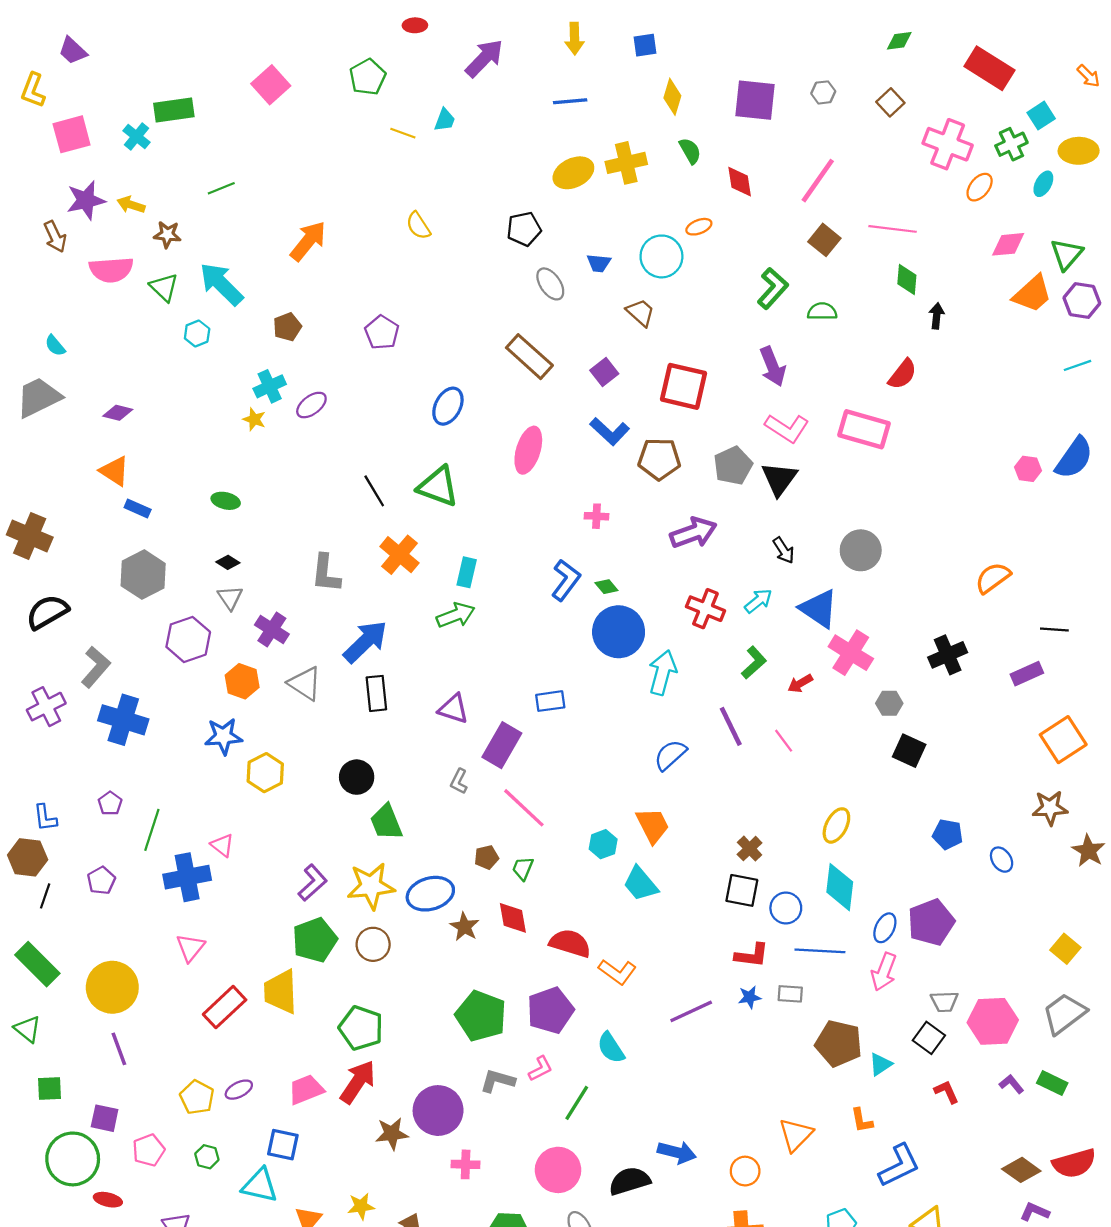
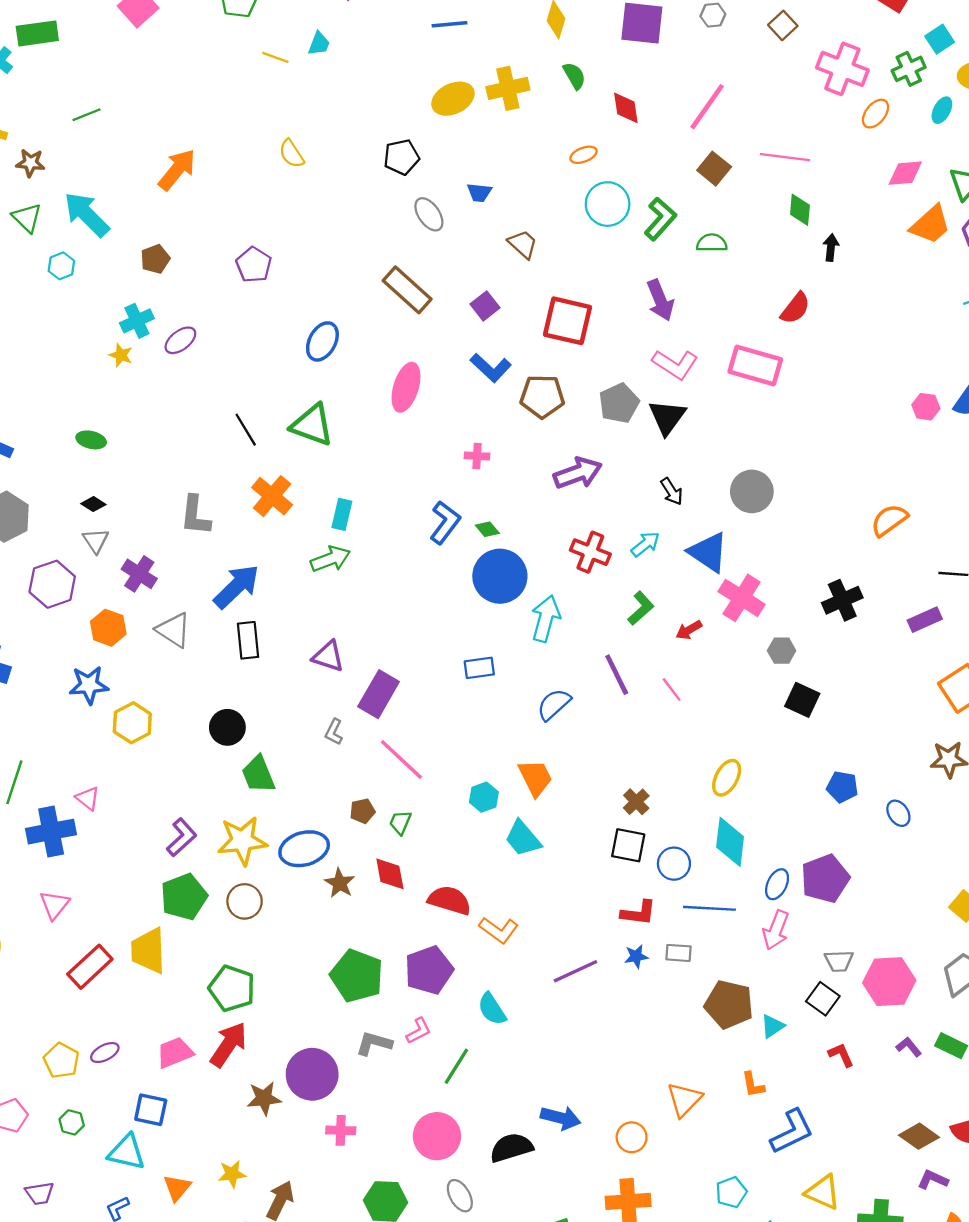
cyan circle: (661, 256) -> (608, 204), moved
blue rectangle: (550, 701) -> (479, 668), moved

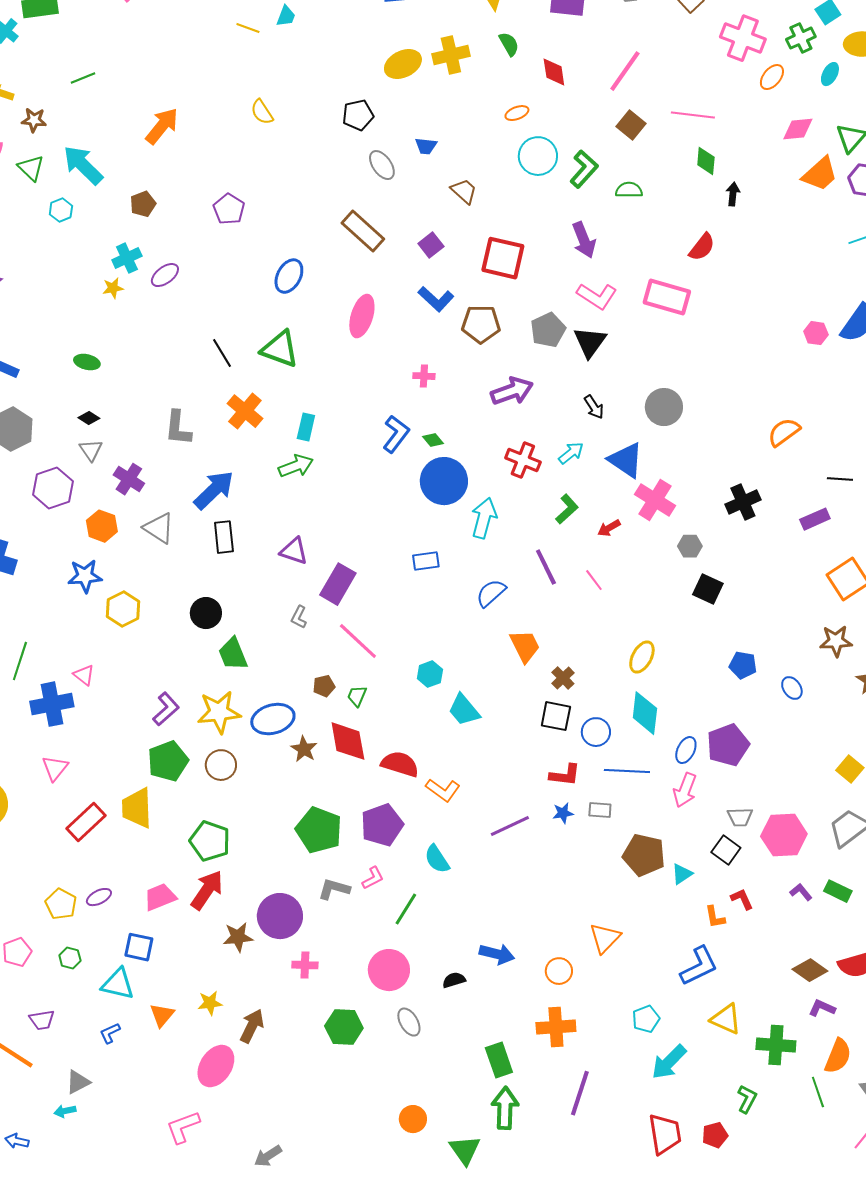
yellow star: (121, 355) -> (113, 288), turned -30
orange trapezoid: (535, 778) -> (525, 646), moved
red diamond: (390, 874) -> (348, 741), size x1.4
orange L-shape: (753, 1085) -> (715, 917), moved
black semicircle: (511, 1148) -> (454, 980), size x0.6

